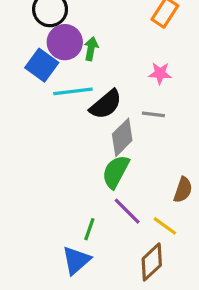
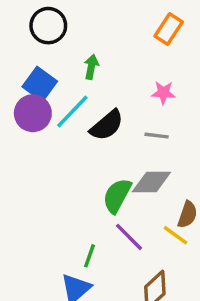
purple circle: (65, 42) -> (33, 113), moved
cyan line: (73, 91) -> (72, 112), turned -39
gray diamond: (122, 137) -> (151, 182), moved, turned 45
yellow line: (165, 226) -> (175, 235), moved

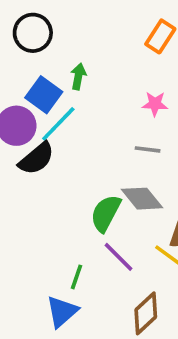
blue square: (40, 84) -> (44, 95), moved
black semicircle: (107, 125) -> (36, 159), moved
gray diamond: (151, 182) -> (142, 199), turned 51

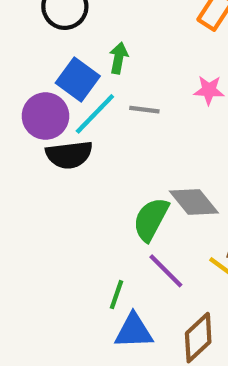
gray line: (148, 149) -> (144, 110), moved
black semicircle: (36, 159) -> (69, 155), turned 33
blue triangle: (62, 312) -> (134, 331), moved, turned 39

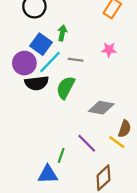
gray diamond: (194, 202) -> (101, 108), turned -40
green semicircle: (151, 219) -> (66, 88), moved
blue triangle: (134, 331) -> (48, 174), moved

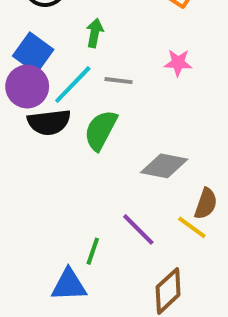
blue square: (41, 44) -> (33, 53), moved

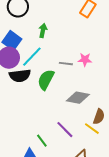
pink star: (178, 63) -> (85, 60), moved
gray line: (118, 81) -> (66, 64), moved
green line: (93, 251) -> (42, 141), turned -56

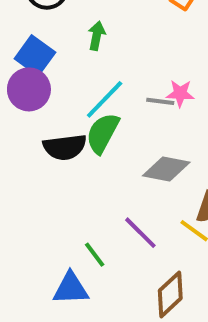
cyan line: (32, 57) -> (105, 99), moved
gray line: (66, 64) -> (160, 101), moved
black semicircle: (20, 76) -> (65, 147), moved

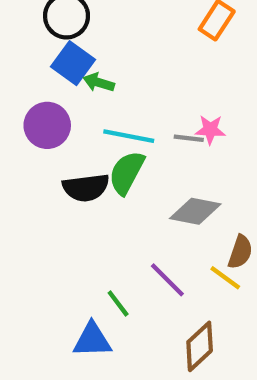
green arrow: (97, 36) -> (99, 82), moved, turned -84
blue square: (35, 56) -> (73, 63), moved
cyan line: (105, 99) -> (129, 136), turned 57

